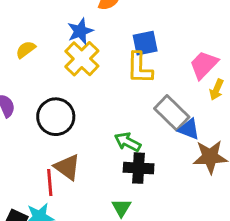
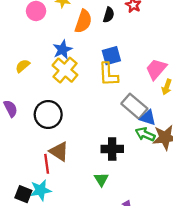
green arrow: (128, 142) -> (145, 134), moved

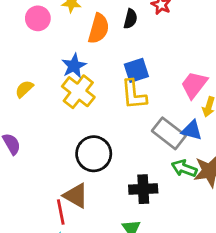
black circle: (48, 114) -> (94, 154), moved
blue triangle: (148, 118) -> (192, 130), moved

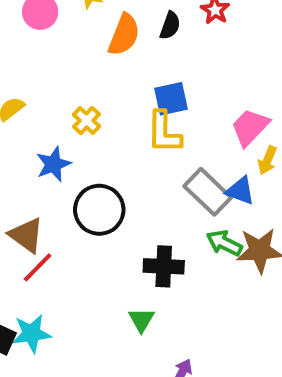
blue star: (74, 66) -> (53, 164), moved
yellow cross: (78, 92) -> (87, 120), size x0.6
brown triangle: (76, 196) -> (26, 235), moved
red line: (61, 212) -> (38, 267), moved, turned 50

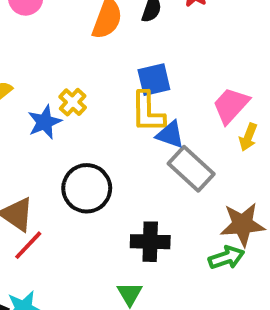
blue star: (53, 164) -> (45, 122), moved
blue triangle: (240, 191) -> (170, 135), moved
green arrow: (224, 243) -> (226, 258), moved, turned 136

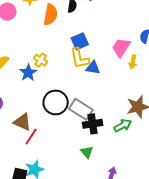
gray rectangle: (191, 169) -> (81, 109), moved
green arrow: (226, 258) -> (123, 125), moved

